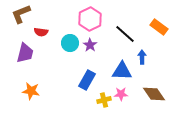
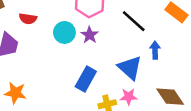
blue triangle: (122, 71) -> (130, 68), turned 40

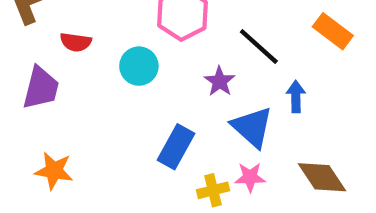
purple star: (90, 35) -> (220, 81), moved

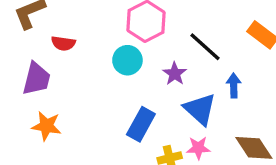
cyan circle: (139, 66) -> (127, 60), moved
orange star: (54, 171) -> (46, 126), moved

